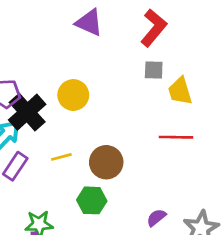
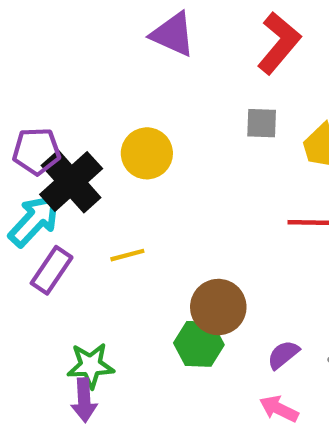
gray square: (154, 70) -> (262, 123), moved
brown circle: (106, 162) -> (218, 307), moved
green hexagon: (92, 200) -> (199, 344), moved

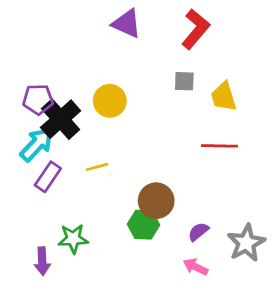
purple arrow: (84, 400) -> (42, 261), moved

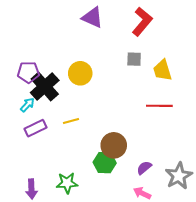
cyan arrow: (37, 144) -> (27, 105), size x0.6
purple rectangle: (48, 177) -> (36, 128), turned 30
green star: (73, 239) -> (67, 183), moved

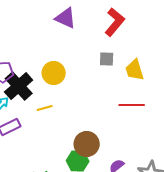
yellow line: (71, 121) -> (45, 108), moved

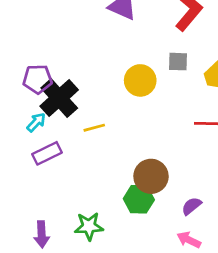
yellow circle: (54, 73) -> (140, 80), moved

